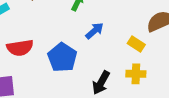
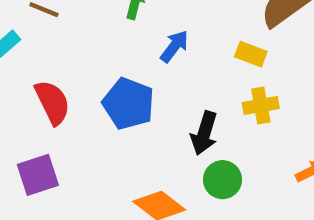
red semicircle: (20, 48) -> (52, 102), turned -95

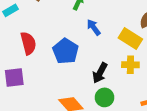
blue arrow: (174, 46) -> (94, 27), turned -84
yellow rectangle: (251, 54) -> (130, 38), size x1.5

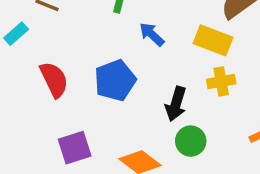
blue pentagon: (66, 51) -> (115, 80), turned 30
purple square: (14, 77) -> (75, 148), moved

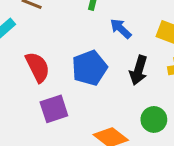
black arrow: (176, 104) -> (139, 70), moved
purple square: (75, 148) -> (54, 109), moved

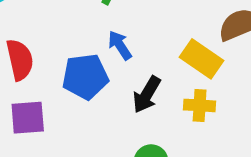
blue arrow: (121, 29) -> (120, 45), moved

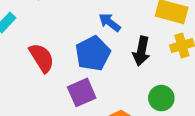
purple square: (28, 118) -> (82, 92), moved

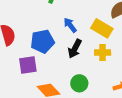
blue arrow: (110, 22) -> (70, 25), moved

